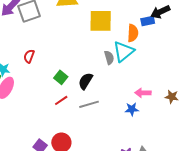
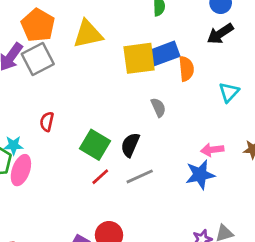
blue rectangle: (148, 21) -> (164, 54), moved, size x1.5
cyan triangle: (124, 51) -> (229, 92), moved, size x0.7
green square: (61, 77) -> (95, 145), size x1.5
blue star: (132, 109) -> (200, 175), size x1.5

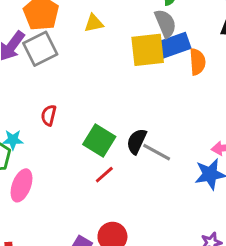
yellow triangle: (88, 34) -> (94, 23), size x0.6
gray semicircle: (158, 107) -> (165, 23), moved, size x1.4
pink ellipse: (21, 170) -> (22, 185), moved
gray line: (140, 176) -> (157, 152), moved, turned 52

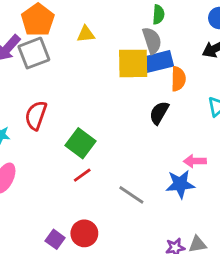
red semicircle: (49, 115) -> (36, 115), size x1.5
black semicircle: (137, 141) -> (159, 113), moved
gray line: (157, 152) -> (131, 195), moved

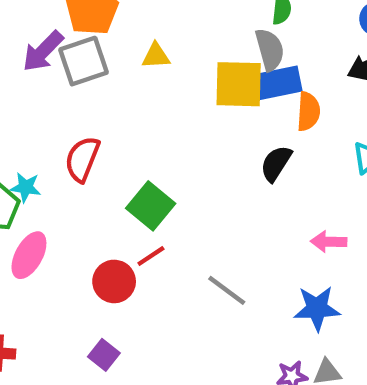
yellow triangle: (86, 34) -> (156, 56), moved
blue star: (180, 184) -> (317, 308), moved
red circle: (84, 233) -> (114, 281), moved

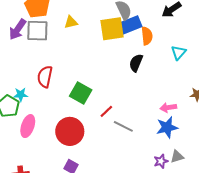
gray square: (83, 61) -> (37, 31), turned 30
pink arrow: (329, 242) -> (168, 108), moved
red line: (151, 256) -> (106, 111), moved
red circle: (114, 281) -> (70, 131), size x1.4

